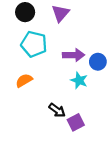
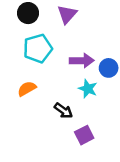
cyan pentagon: (34, 44) -> (38, 48), turned -30
black arrow: (57, 110) -> (63, 111), moved

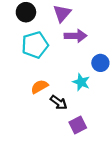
purple arrow: (82, 61) -> (76, 36), moved
orange semicircle: (27, 89) -> (39, 87), moved

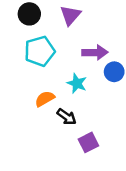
purple arrow: (76, 36) -> (95, 52), moved
cyan star: (81, 82) -> (77, 83), moved

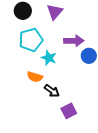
cyan star: (77, 83) -> (49, 58), moved
orange semicircle: (45, 99) -> (35, 77), turned -133

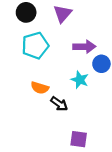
cyan star: (49, 58) -> (80, 80), moved
purple square: (69, 111) -> (79, 139), moved, turned 35

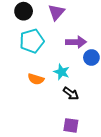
cyan star: (80, 80) -> (62, 72), moved
black arrow: (59, 104) -> (71, 94), moved

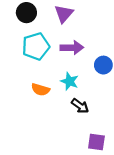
purple arrow: (76, 42) -> (72, 48), moved
purple square: (71, 125) -> (96, 142), moved

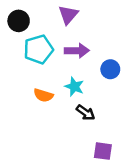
black circle: (26, 13) -> (19, 21), moved

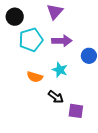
black arrow: (86, 113) -> (56, 97), moved
purple square: (103, 151) -> (76, 111), moved

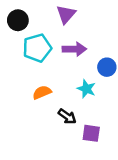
cyan star: (60, 70) -> (86, 89), moved
orange semicircle: (35, 77) -> (42, 92), turned 140

